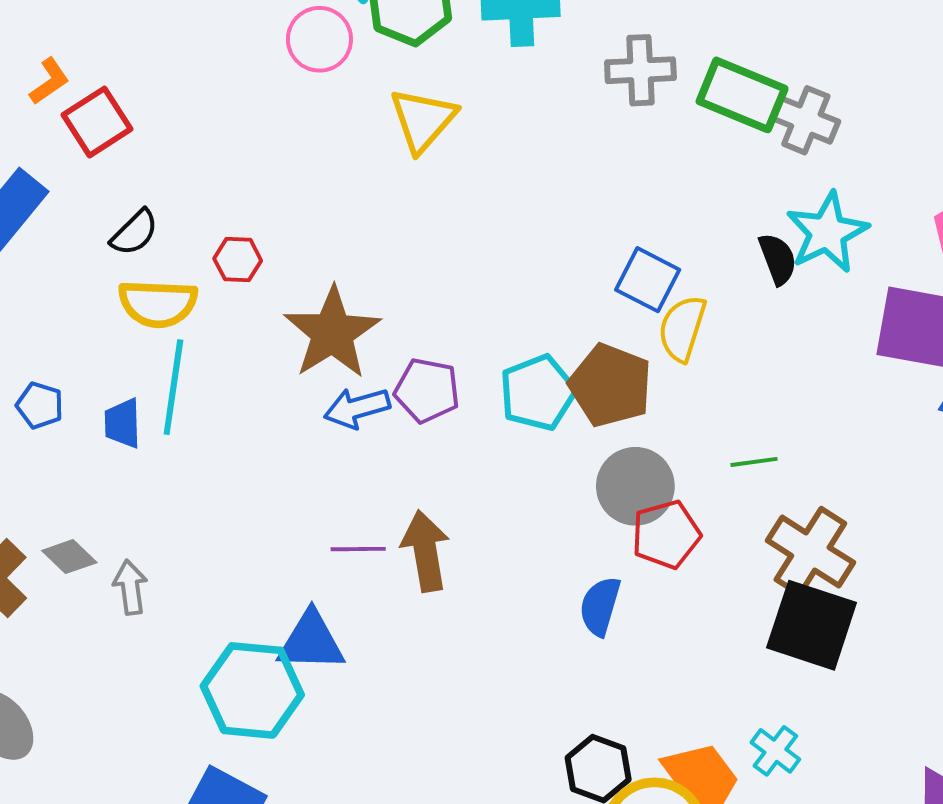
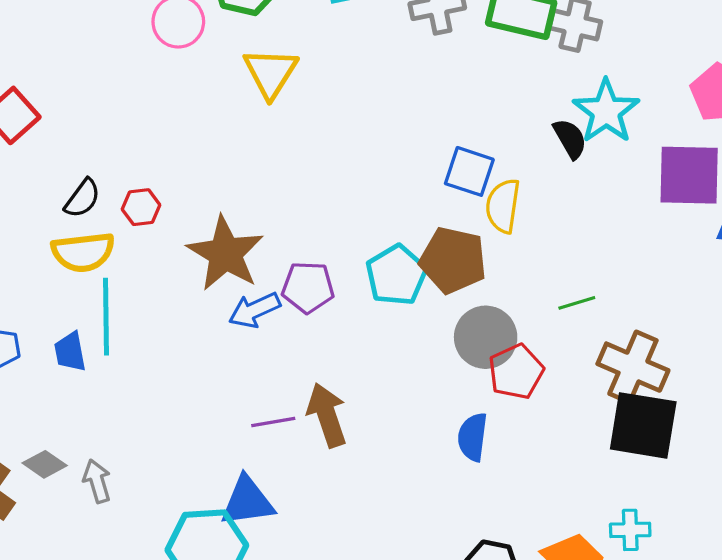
black semicircle: (134, 233) -> (82, 198), moved
cyan cross: (775, 751) -> (630, 530), turned -30

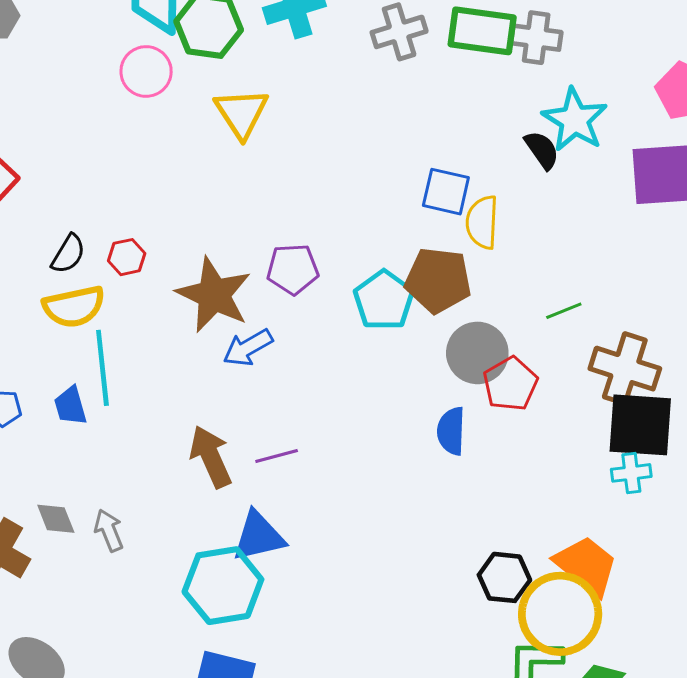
purple pentagon: (308, 287) -> (293, 269), moved
brown arrow: (327, 415) -> (211, 457), moved
blue semicircle: (473, 437) -> (451, 431), moved
gray diamond: (45, 464) -> (56, 519), turned 39
cyan cross: (630, 530) -> (631, 473), moved

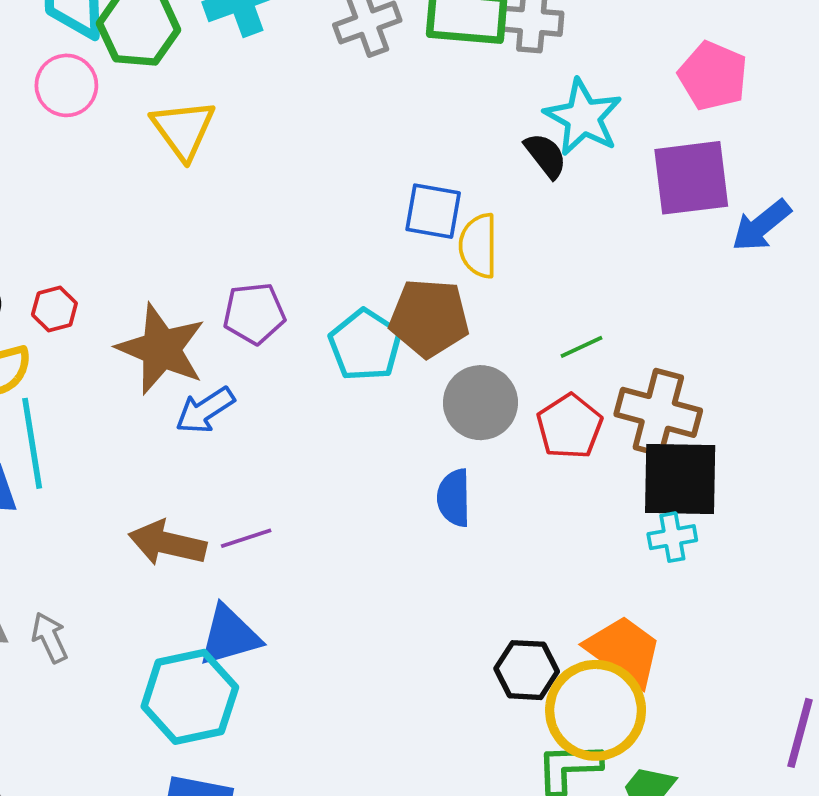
red pentagon: (510, 384) -> (570, 426), moved
brown arrow: (211, 457) -> (167, 543), turned -50

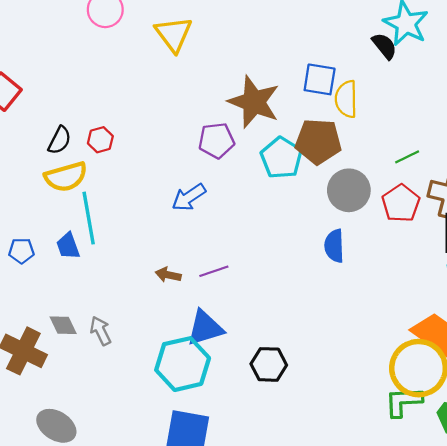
brown star: (161, 349) -> (254, 102), moved
brown arrow: (167, 543) -> (168, 275), size x0.6
black hexagon: (527, 670) -> (269, 364), moved

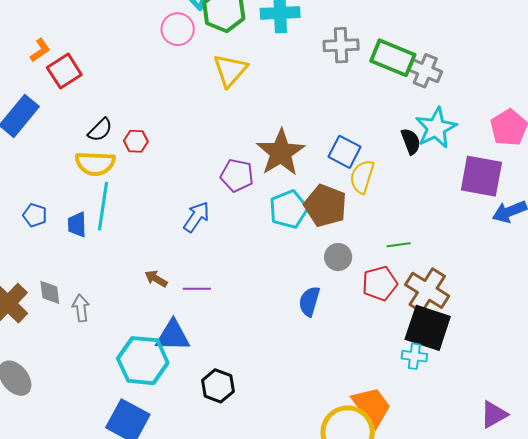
gray circle: (349, 190) -> (338, 257), size x0.7
blue arrow: (189, 197) -> (196, 217), turned 140

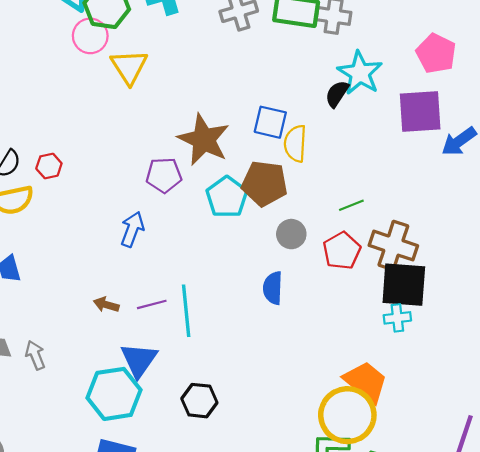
pink circle: (178, 29) -> (90, 36), moved
black semicircle: (411, 141) -> (337, 94), turned -112
cyan line: (103, 206) -> (186, 311), moved
blue triangle: (173, 336) -> (139, 360), turned -42

